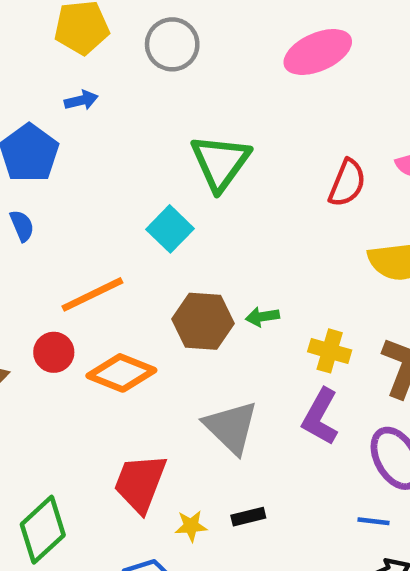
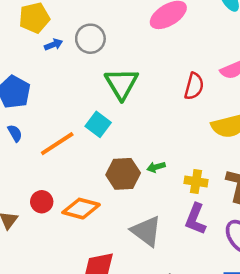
gray circle: (172, 44) -> (90, 39), moved
blue arrow: (81, 100) -> (53, 45), moved
orange line: (92, 294) -> (57, 144), moved

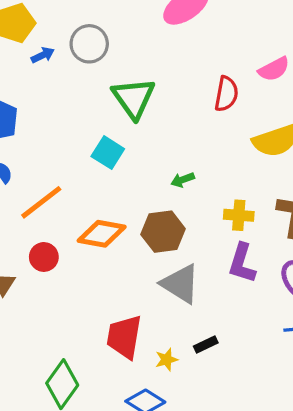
orange line: (57, 144) -> (41, 202), moved
green arrow: (156, 167) -> (183, 180), moved
brown hexagon: (123, 174) -> (163, 232), moved
orange diamond: (81, 209) -> (102, 234), moved

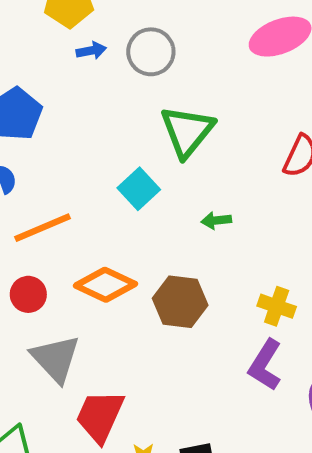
green arrow: (183, 180) -> (216, 220), moved
gray triangle: (180, 284) -> (56, 359), moved

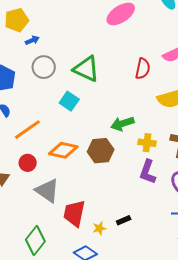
gray circle: (151, 52) -> (44, 67), moved
green triangle: (187, 131) -> (86, 69), turned -32
green arrow: (216, 220) -> (122, 124), moved, size x1.6

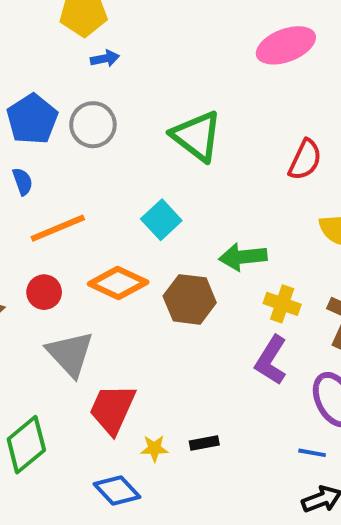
gray circle: (44, 67) -> (93, 125), moved
cyan square: (69, 101) -> (161, 220), moved

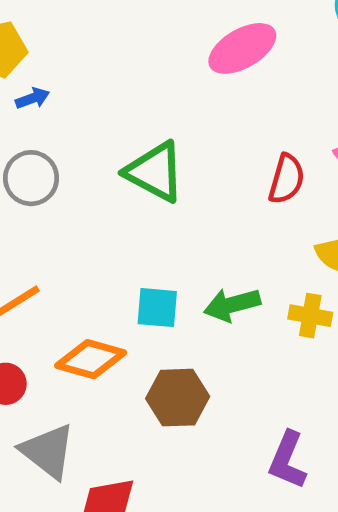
cyan square: (161, 220) -> (157, 308), moved, turned -33
brown hexagon: (190, 299) -> (178, 398), moved
yellow cross: (282, 304) -> (310, 316), moved
purple L-shape: (271, 360) -> (287, 460), moved

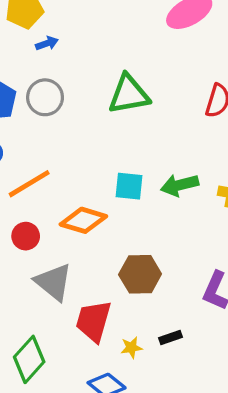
green triangle: (155, 172) -> (129, 94), turned -39
brown hexagon: (178, 398) -> (140, 274), moved

